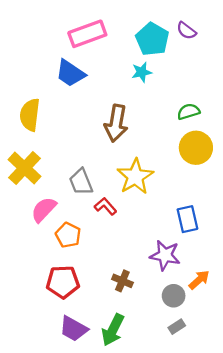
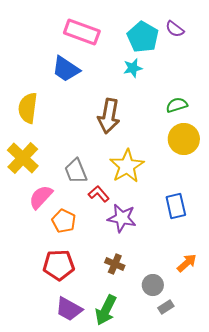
pink rectangle: (87, 34) -> (82, 32), turned 40
purple star: (165, 255) -> (122, 218), moved
gray circle: (174, 296) -> (153, 285), moved

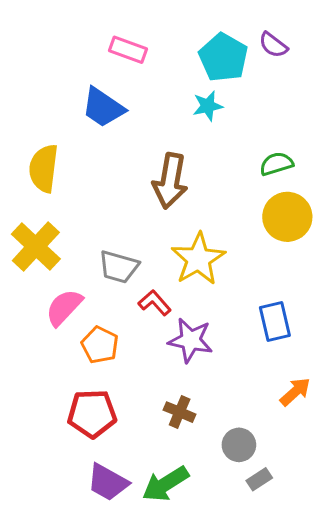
pink rectangle: (82, 32) -> (128, 50), size x0.7
gray trapezoid: (76, 171) -> (119, 267), turned -52
orange arrow: (187, 263) -> (295, 392), moved
green arrow: (106, 310) -> (166, 484), turned 32

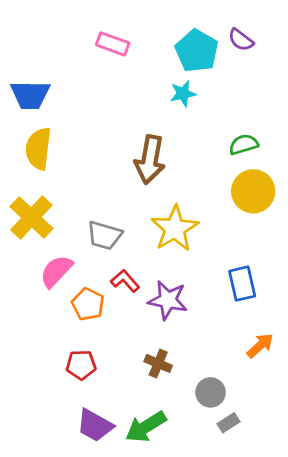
blue trapezoid: (103, 107) -> (30, 95), moved, turned -33
red L-shape: (155, 303) -> (125, 281), moved
red pentagon: (92, 414) -> (81, 365), size x0.7

